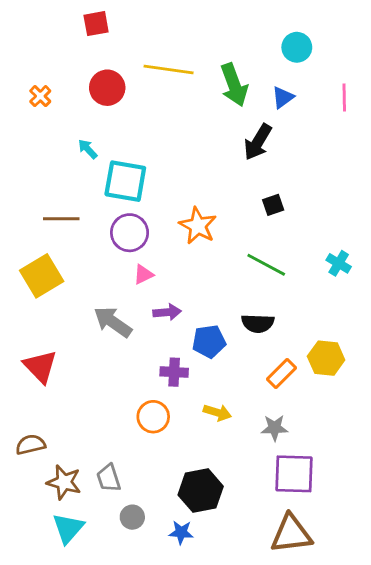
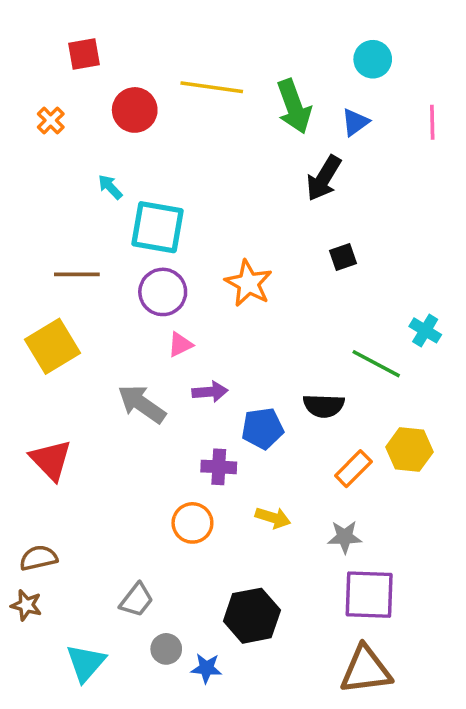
red square: (96, 24) -> (84, 54), moved
green line: (266, 265) -> (376, 364), moved
gray trapezoid: (109, 478) -> (136, 600), turned -124
brown star: (64, 482) -> (26, 605), moved, size x0.7
blue star: (181, 532) -> (206, 668), moved

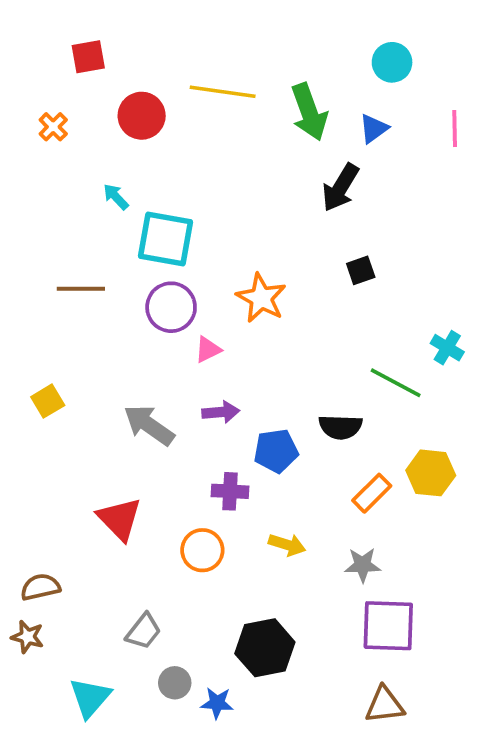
pink triangle: (180, 344) -> (208, 350), moved
yellow square: (52, 346) -> (48, 401), moved, size x0.6
red triangle: (51, 460) -> (120, 519), moved
brown triangle: (366, 670) -> (385, 705), size x0.7

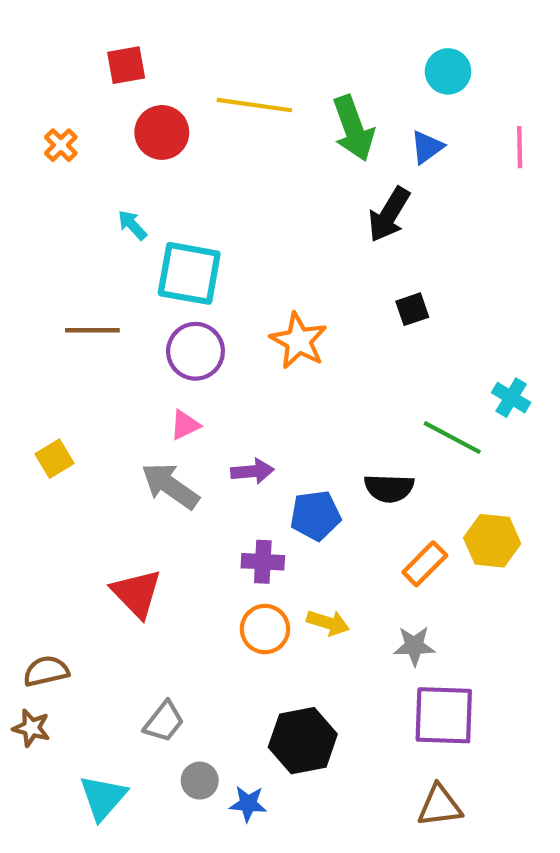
red square: (88, 57) -> (126, 65), moved
pink triangle: (208, 350) -> (185, 425), moved
orange circle: (202, 550) -> (265, 629), moved

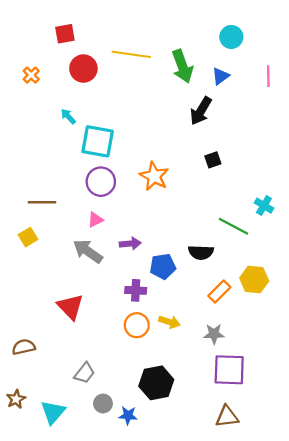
brown line: (92, 330) -> (42, 202), moved
brown star: (31, 728) -> (16, 399), moved, turned 30

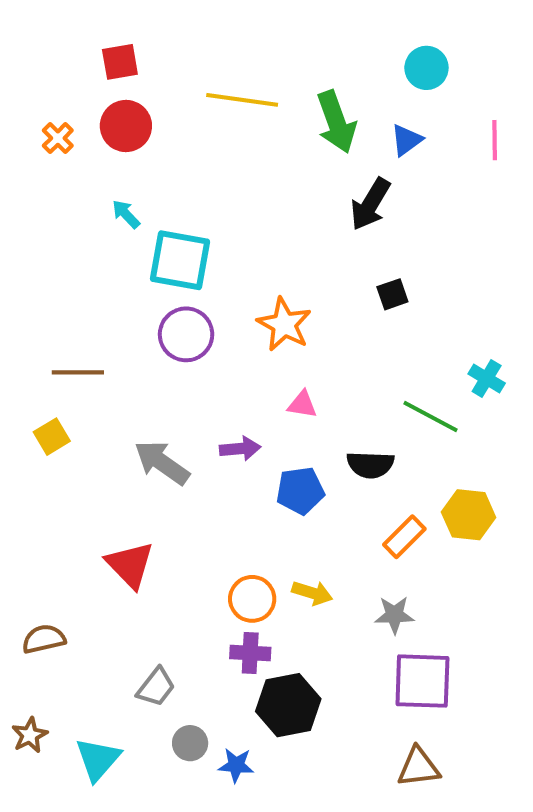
red circle: (83, 69) -> (126, 126), moved
pink triangle: (95, 220) -> (302, 405), moved, turned 35
purple cross: (136, 290) -> (250, 653), moved

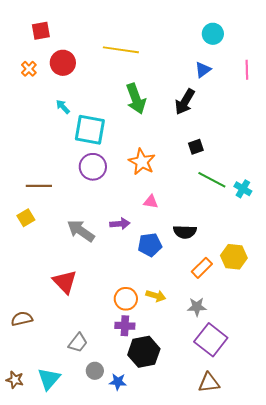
red square: (120, 62) -> (41, 31), moved
green arrow: (336, 122) -> (136, 99), moved
green line: (430, 417) -> (212, 180), moved
purple square: (422, 681) -> (211, 340), turned 36
brown star: (30, 735) -> (15, 380), moved, turned -30

